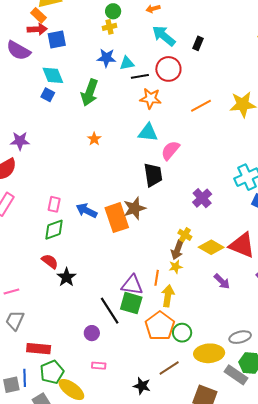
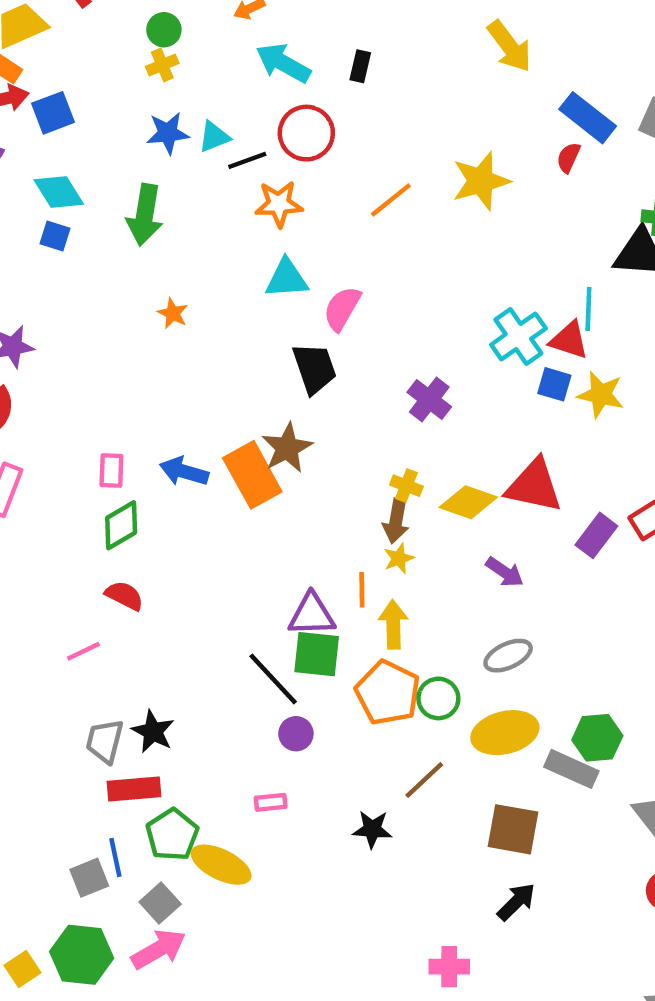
black star: (66, 277) -> (153, 732), moved
pink line: (11, 292) -> (84, 651), moved
gray trapezoid: (15, 320) -> (105, 741), moved
purple circle: (92, 333) -> (296, 734), moved
gray ellipse: (240, 337) -> (508, 656), moved

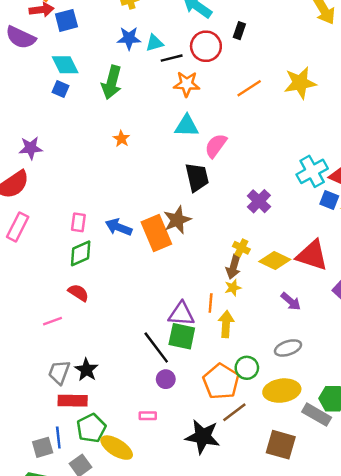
black rectangle: (360, 66) -> (239, 31), moved
orange pentagon: (388, 693) -> (221, 382), moved
black star: (372, 829) -> (203, 437), size x1.6

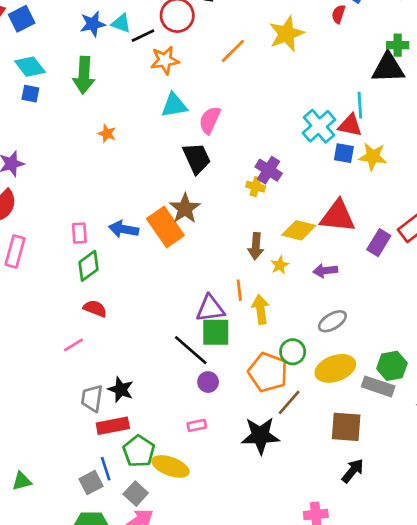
cyan triangle: (154, 43) -> (121, 23), turned 48
yellow cross: (241, 248) -> (256, 187), moved
yellow star: (233, 288) -> (280, 265), moved
purple arrow: (291, 301) -> (325, 271), turned 145

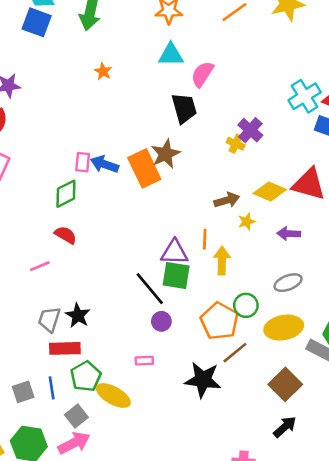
blue square: (30, 94) -> (37, 22), size x1.6
pink rectangle: (79, 233) -> (83, 162), moved
brown arrow: (256, 246) -> (227, 200), turned -120
brown square: (346, 427) -> (285, 384), turned 32
gray square: (91, 483) -> (23, 392), moved

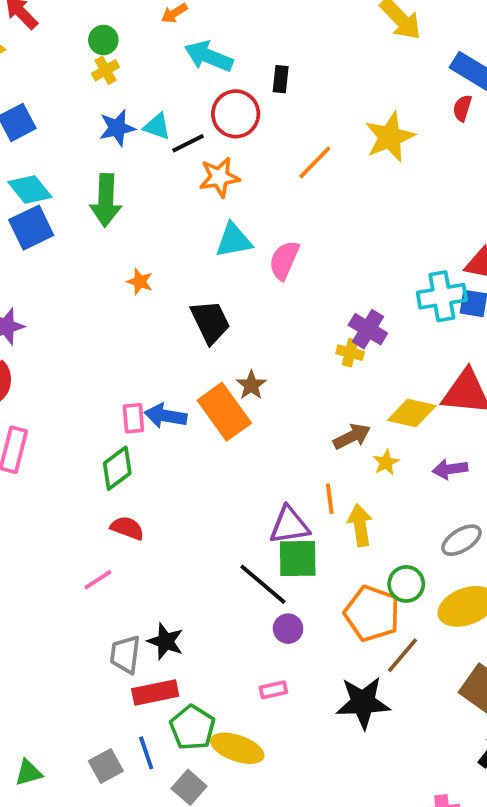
blue square: (37, 22) -> (31, 228), turned -36
cyan cross: (305, 96) -> (442, 296), moved, turned 32
black trapezoid: (184, 108) -> (210, 322), moved
brown star: (166, 154) -> (251, 385), size x0.7

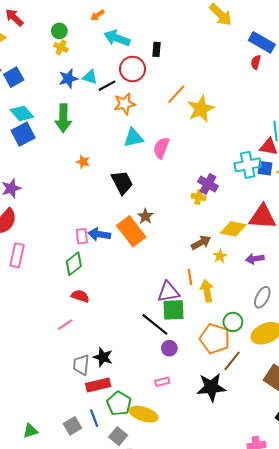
yellow cross: (105, 70) -> (61, 47), turned -32
yellow star: (390, 137) -> (201, 109), moved
gray ellipse: (461, 540) -> (262, 297), turned -30

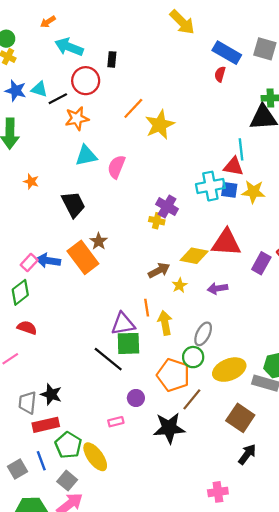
blue star: (68, 79) -> (16, 91), turned 30
pink rectangle: (82, 236) -> (29, 262), turned 49
gray ellipse: (262, 297) -> (203, 334), moved
purple circle: (169, 348) -> (136, 398), moved
yellow ellipse: (144, 414) -> (95, 457), turned 36

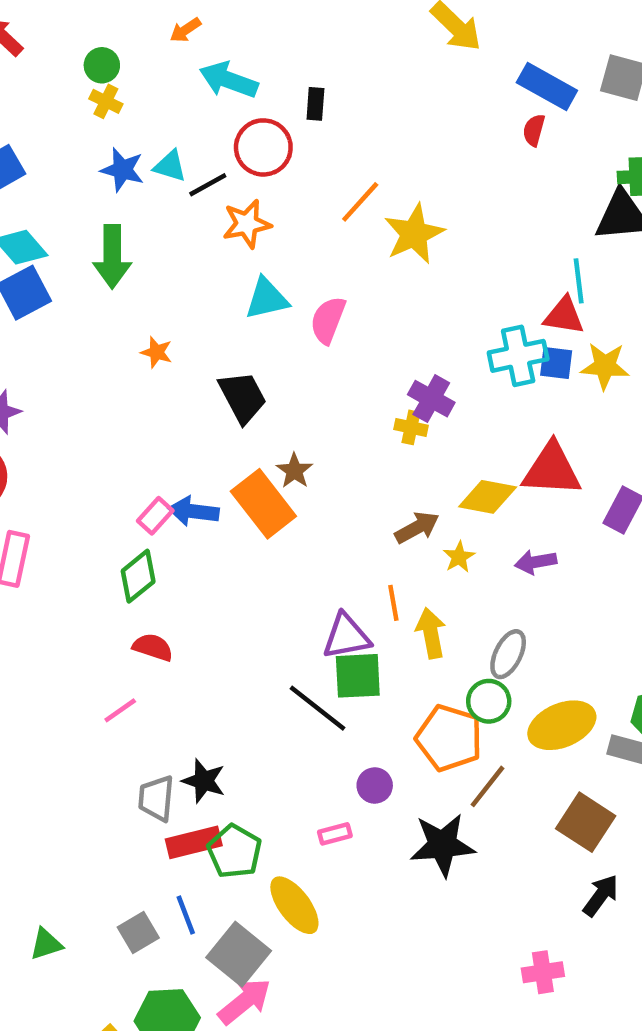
green pentagon: (68, 445) -> (234, 851), moved
gray square: (67, 481) -> (239, 954), size x1.5

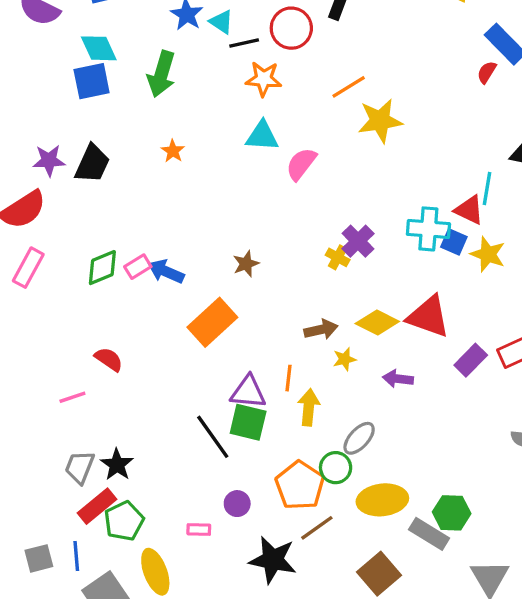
black trapezoid: (243, 397) -> (92, 164), moved, turned 36
orange rectangle: (263, 504) -> (212, 322), moved, turned 69
green diamond: (138, 576) -> (102, 268), moved
red rectangle: (194, 842) -> (97, 506), turned -42

